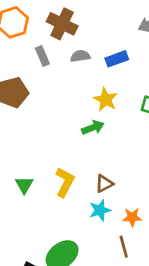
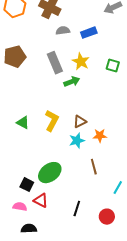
gray rectangle: (42, 56) -> (55, 63), moved, size x1.5
green triangle: (24, 185) -> (23, 123), turned -32
orange star: (132, 217) -> (100, 136), moved

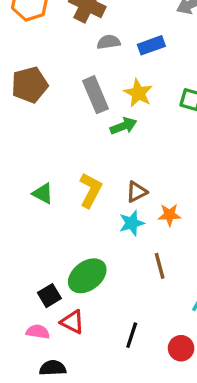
black square: (27, 185) -> (49, 296), turned 32

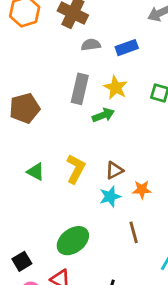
brown pentagon: (30, 85) -> (25, 108), moved
gray rectangle: (95, 95) -> (80, 89), turned 36
black square: (49, 296) -> (22, 261), moved

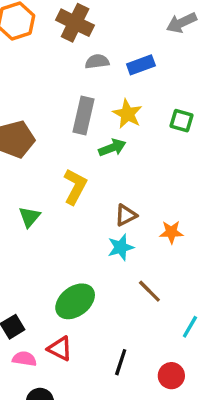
yellow L-shape: (76, 169) -> (75, 187), moved
green triangle: (36, 172) -> (29, 217), turned 42
orange star: (142, 190) -> (171, 232), moved
brown line: (134, 232) -> (149, 291), turned -30

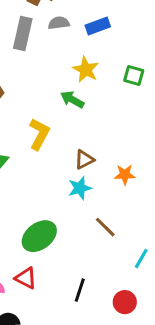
gray rectangle: (84, 116) -> (23, 34), moved
green arrow: (112, 148) -> (72, 100), turned -130

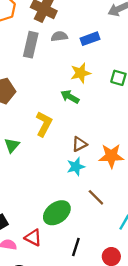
yellow star: (86, 70) -> (81, 73), turned 30
orange star: (125, 175) -> (111, 156), size x1.5
green ellipse: (39, 236) -> (57, 213), moved

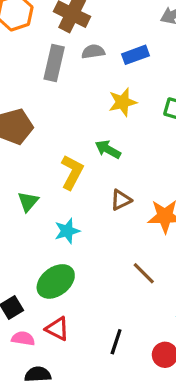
green arrow: (70, 97) -> (108, 149), moved
cyan star: (76, 167) -> (67, 231), moved
green ellipse: (57, 213) -> (56, 281), moved

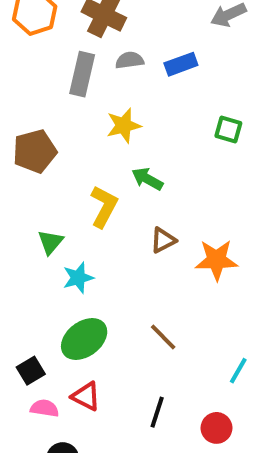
yellow star: (123, 102) -> (124, 126), moved
cyan star: (67, 231) -> (78, 278), moved
brown line: (144, 273) -> (163, 337), moved

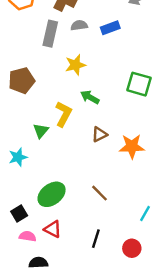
green square: (228, 129) -> (139, 84), moved, size x1.5
green triangle: (50, 242) -> (41, 131), moved
cyan star: (78, 278) -> (18, 157), moved

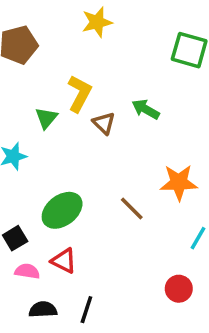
green arrow: (90, 97) -> (146, 109), moved
brown triangle: (99, 134) -> (104, 123), moved, turned -49
orange star: (132, 146) -> (179, 182), moved
black line: (96, 239) -> (86, 310), moved

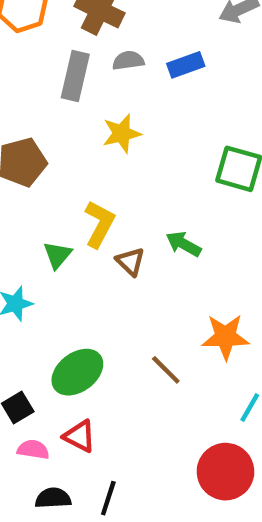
red circle: (179, 289) -> (225, 472), size x1.6

